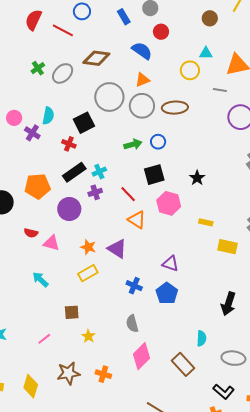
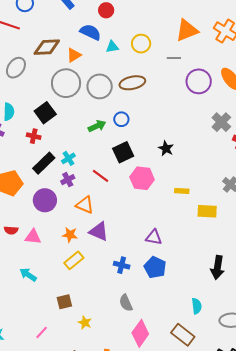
cyan triangle: (206, 53) -> (112, 47), moved
orange triangle: (142, 80) -> (74, 55), moved
orange triangle: (137, 220) -> (85, 205), moved

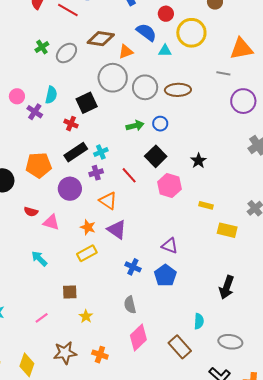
yellow circle: (141, 44) -> (191, 33), moved, size x1.5
black square: (123, 152) -> (156, 156), turned -30

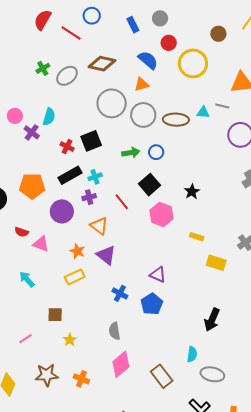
cyan triangle: (165, 51) -> (203, 112), moved
orange triangle: (126, 52) -> (142, 84), moved
black square: (87, 103) -> (91, 141), moved
cyan semicircle: (199, 321) -> (192, 354), moved

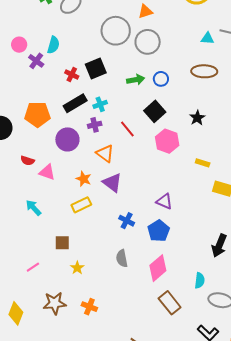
brown ellipse: (176, 120) -> (204, 71), moved
pink diamond: (121, 364) -> (158, 268), moved

